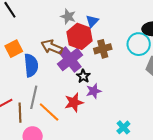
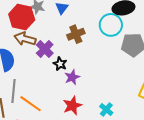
red hexagon: (79, 36) -> (22, 17), moved
purple cross: (70, 60) -> (45, 49), size x0.7
red star: (74, 102) -> (72, 106), moved

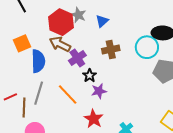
orange line: (31, 104) -> (68, 95), moved
red star: (72, 106) -> (94, 119), turned -30

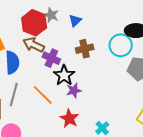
purple cross: (77, 58) -> (51, 58), turned -30
black star: (90, 76) -> (64, 75), size x1.5

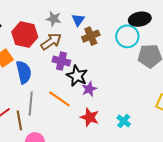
red hexagon: (34, 23) -> (25, 35), moved
brown arrow: (34, 45) -> (51, 41), moved, turned 130
brown cross: (85, 49) -> (91, 36), moved

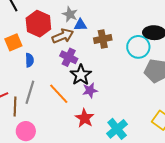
blue triangle: (78, 20) -> (80, 25), moved, turned 40
blue semicircle: (24, 72) -> (29, 60), size x0.6
cyan cross: (124, 121) -> (117, 129), size x1.5

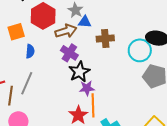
orange line: (59, 94) -> (93, 105), moved, turned 35

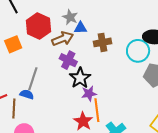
blue semicircle: (30, 51) -> (27, 94), moved, turned -72
gray line: (27, 83) -> (33, 79), moved

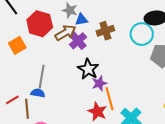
purple cross: (68, 60) -> (78, 41), moved, turned 30

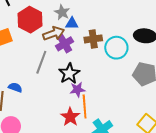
cyan circle: (142, 34) -> (116, 48), moved
gray line: (42, 77) -> (41, 62), moved

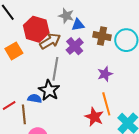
brown arrow: (54, 33) -> (50, 41), moved
brown cross: (93, 39) -> (102, 36), turned 30
black star: (69, 73) -> (49, 90), moved
purple star: (77, 90) -> (105, 74), moved

